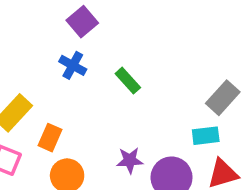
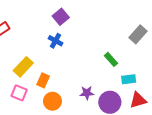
green rectangle: (128, 81) -> (111, 59), moved
gray rectangle: (223, 98) -> (138, 34), moved

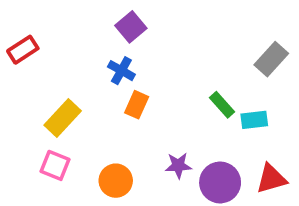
cyan rectangle: (129, 79) -> (254, 120), moved
orange rectangle: (43, 80) -> (137, 105), moved

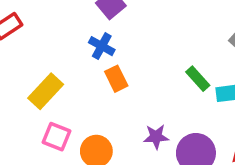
orange rectangle: (137, 105) -> (116, 79), turned -50
pink square: (55, 165) -> (56, 137), moved

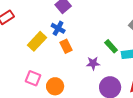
yellow rectangle: (46, 91) -> (37, 41), moved
purple star: (156, 137) -> (93, 63), moved

